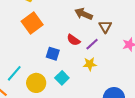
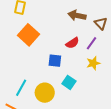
red semicircle: (73, 40) -> (72, 43), turned -56

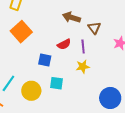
purple line: (92, 43) -> (83, 47), turned -48
cyan square: (69, 82) -> (56, 83), turned -32

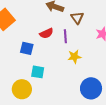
yellow star: (83, 67) -> (74, 57), moved
yellow circle: (31, 91) -> (22, 89), moved

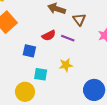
purple line: (65, 36) -> (68, 38), turned -64
yellow star: (74, 57) -> (66, 65), moved

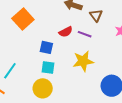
yellow star: (66, 65) -> (83, 61), size x1.5
cyan square: (41, 74) -> (48, 67), moved

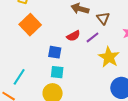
purple line: (85, 34) -> (92, 37), turned -56
yellow star: (83, 61) -> (109, 57), moved, turned -30

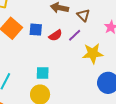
blue square: (55, 52) -> (36, 30), moved
yellow star: (109, 57) -> (93, 53), turned -30

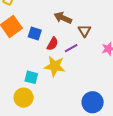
red semicircle: (56, 35) -> (53, 44), turned -40
yellow star: (93, 53) -> (55, 66), moved

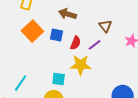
brown arrow: (63, 18) -> (67, 14), moved

